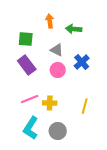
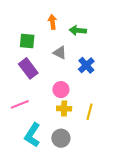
pink circle: (58, 70) -> (61, 90), moved
pink line: (30, 99) -> (20, 104), moved
yellow cross: (50, 103) -> (64, 109), moved

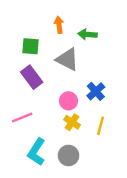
gray triangle: (60, 53) -> (67, 59), size x1.5
blue cross: (86, 65) -> (96, 91), moved
yellow cross: (64, 109) -> (72, 122), turned 32

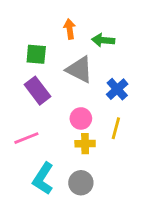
blue cross: (96, 91) -> (117, 89), moved
yellow cross: (72, 122) -> (85, 144), turned -35
yellow line: (101, 126) -> (116, 128), moved

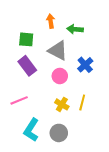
pink circle: (81, 118) -> (60, 76), moved
yellow line: (116, 128) -> (82, 102), moved
yellow cross: (85, 144) -> (62, 104), turned 32

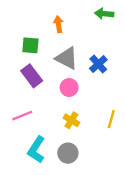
green arrow: (75, 29) -> (104, 14), moved
blue cross: (85, 65) -> (98, 64), moved
yellow line: (82, 102) -> (111, 119), moved

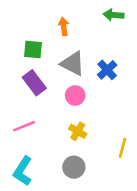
yellow line: (111, 119) -> (122, 148), moved
cyan L-shape: (36, 150) -> (23, 171), moved

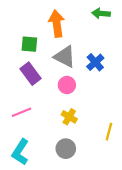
orange arrow: (64, 26) -> (57, 24), size x1.6

